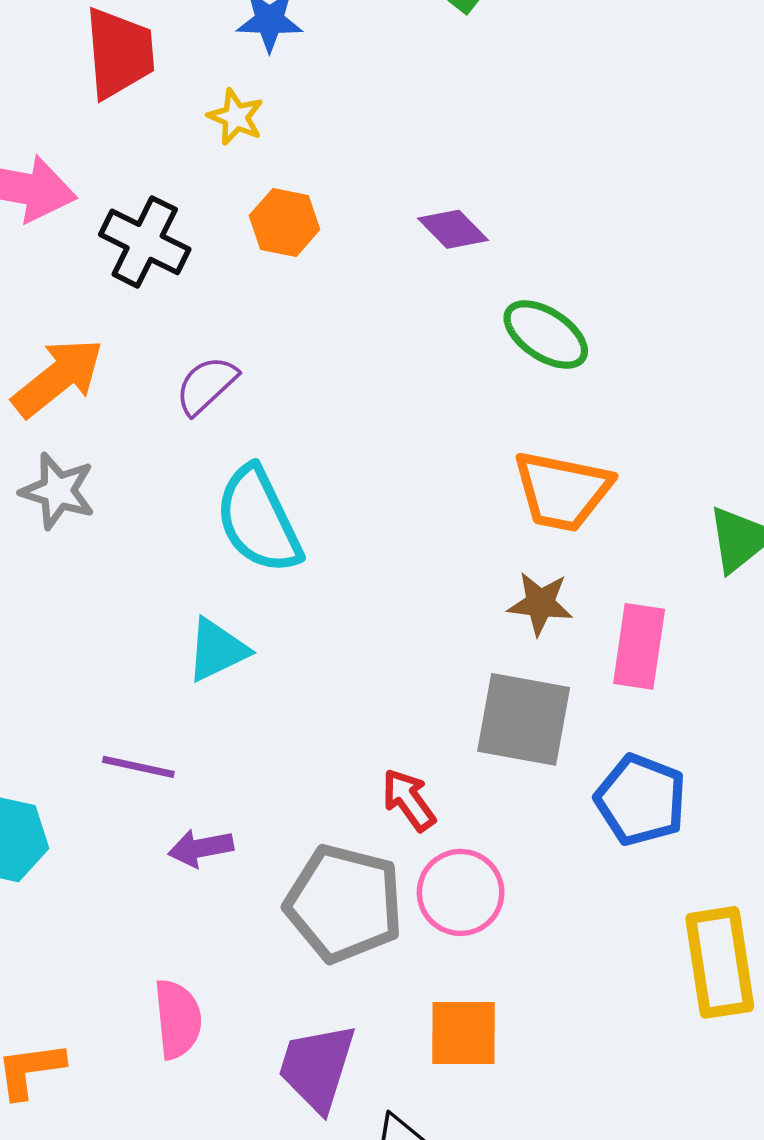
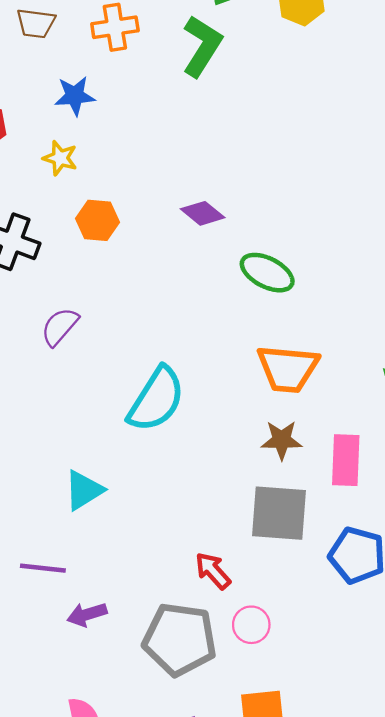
cyan semicircle: (258, 520) -> (156, 399), moved, turned -116
pink circle: (461, 892) -> (251, 625), size x0.7

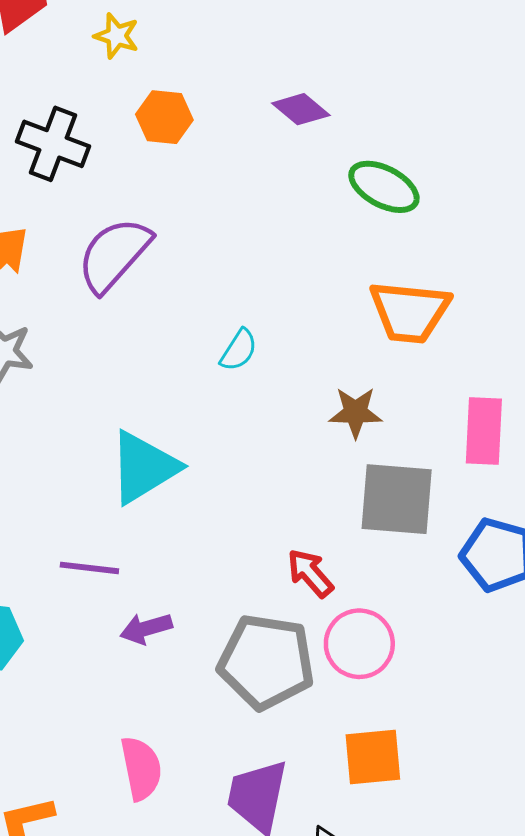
purple semicircle: (60, 327) -> (114, 255), size x1.5
cyan semicircle: (156, 399) -> (239, 350), size x0.5
brown star: (282, 440) -> (356, 412), moved
cyan triangle: (84, 490) -> (144, 467), size x1.4
pink circle: (251, 625) -> (359, 644), size x1.4

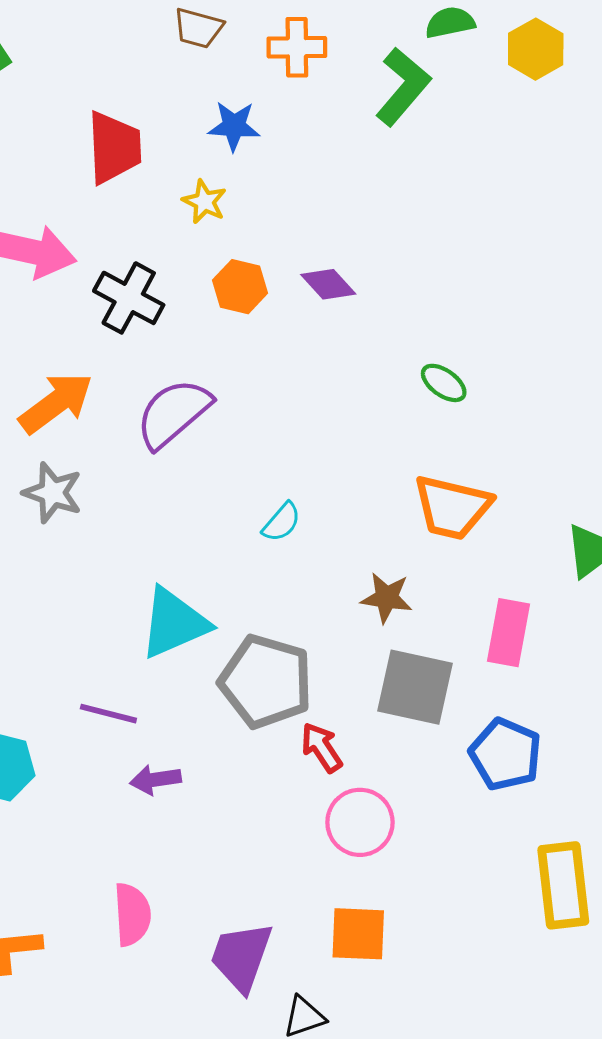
purple diamond: (301, 109) -> (328, 284), moved
green ellipse: (384, 187) -> (444, 383), size x0.7
gray pentagon: (266, 662) -> (266, 681), moved

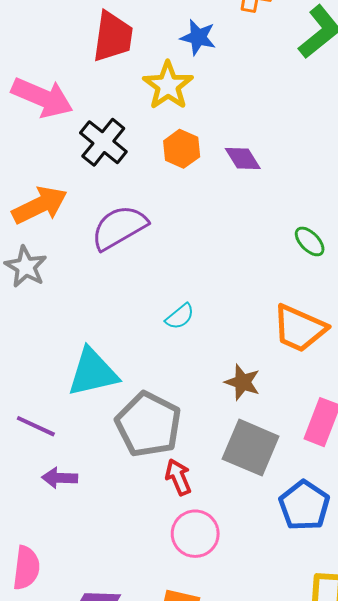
yellow star: (204, 202) -> (168, 86), size x1.6

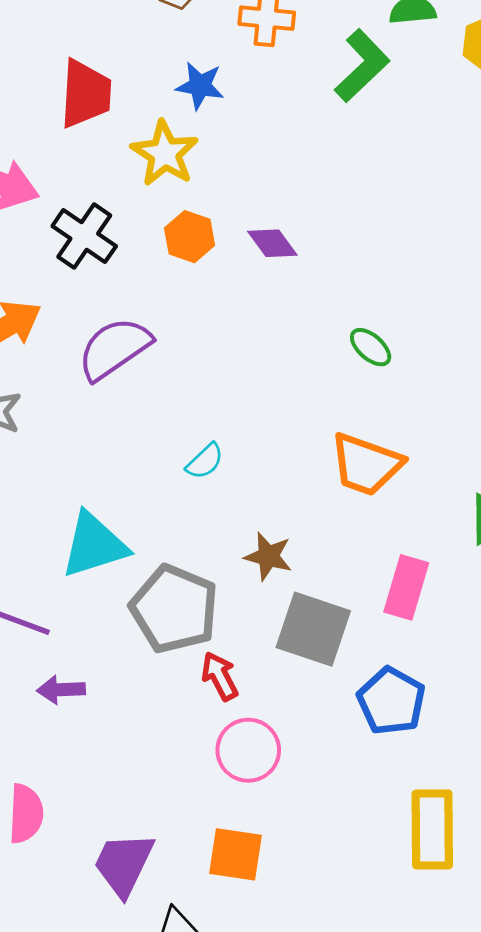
brown star: (242, 382) -> (268, 556), moved

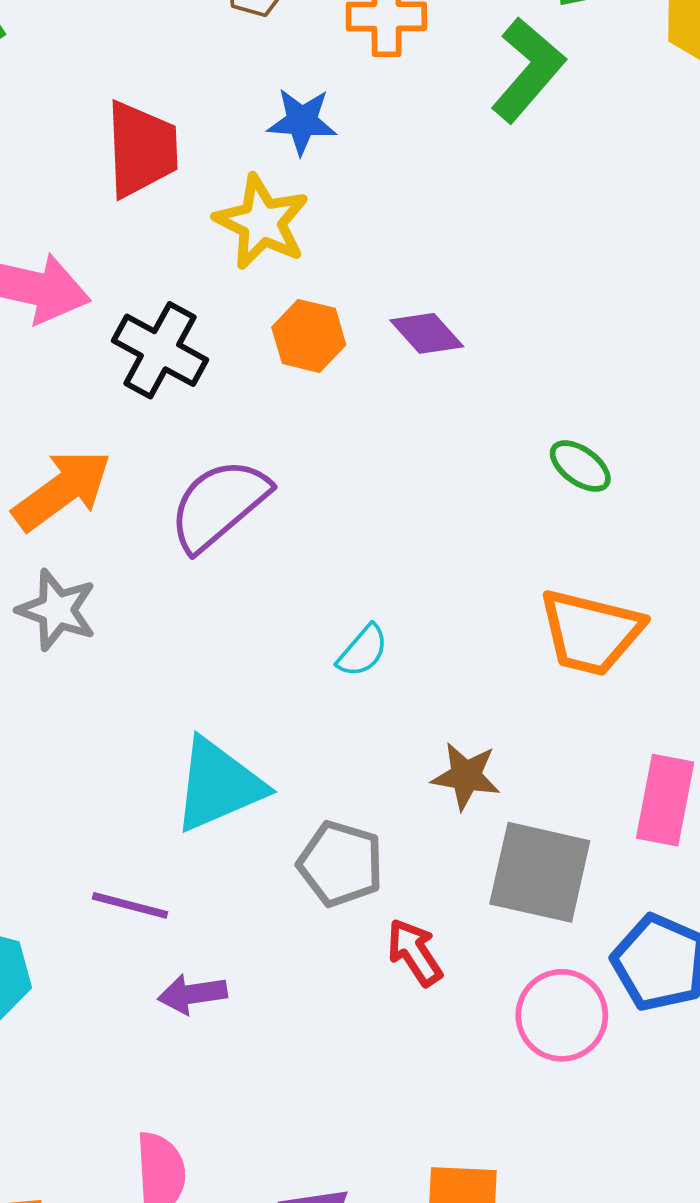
gray pentagon: (174, 609) -> (341, 864), size x0.7
pink circle: (248, 750) -> (562, 1015), moved

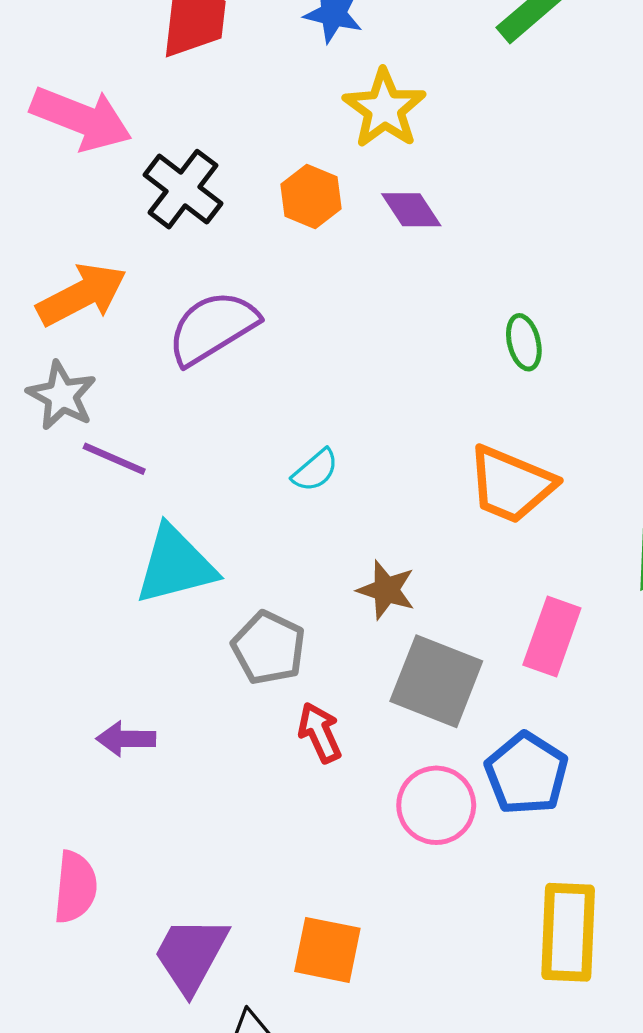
yellow star: (262, 222) -> (384, 109), moved
green ellipse: (580, 466) -> (524, 342), turned 32
purple line: (130, 905) -> (114, 459), moved

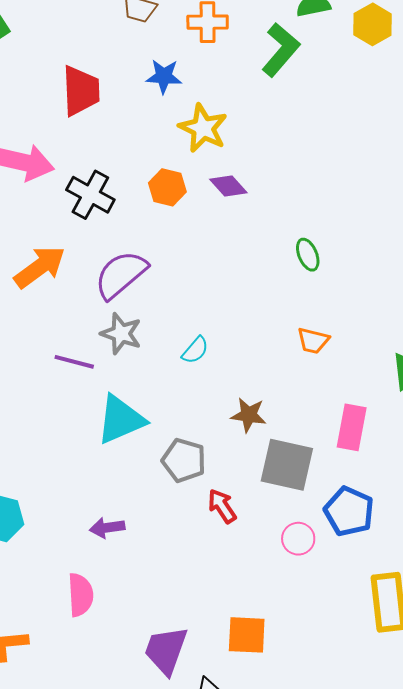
gray star: (62, 396) -> (121, 334), moved
orange trapezoid: (511, 485) -> (313, 341), size x0.6
pink circle: (436, 805) -> (298, 539), size x0.7
pink semicircle: (75, 887) -> (81, 595), moved

